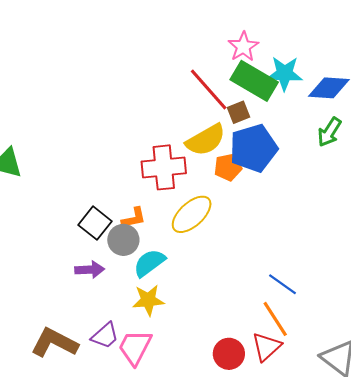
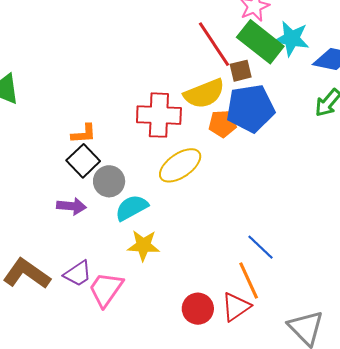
orange L-shape: (134, 218) -> (84, 134), moved
yellow star: (148, 300) -> (143, 245), moved

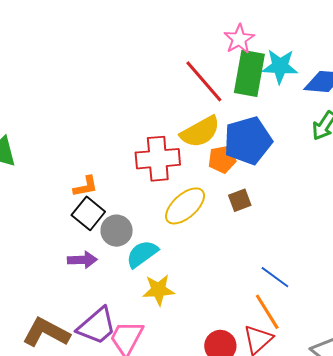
green rectangle: (260, 42) -> (249, 73), turned 69
brown square: (241, 71) -> (240, 200), moved
purple trapezoid: (78, 274) -> (97, 326), size x1.4

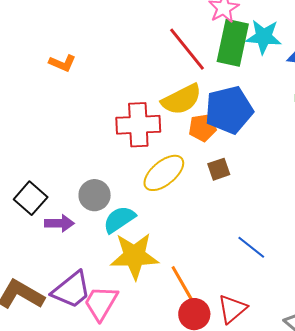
orange L-shape: (86, 186) -> (62, 63), moved, turned 32
black square: (88, 213) -> (31, 198), moved
yellow star: (159, 290) -> (134, 256), size x1.5
orange line: (267, 312) -> (182, 283), moved

